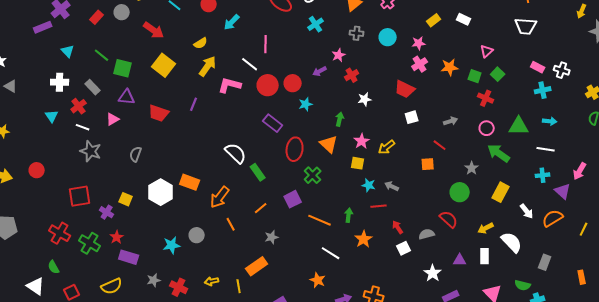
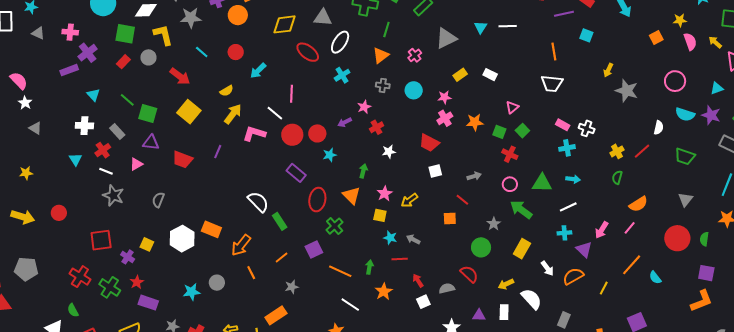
white line: (546, 149) -> (568, 207), turned -36

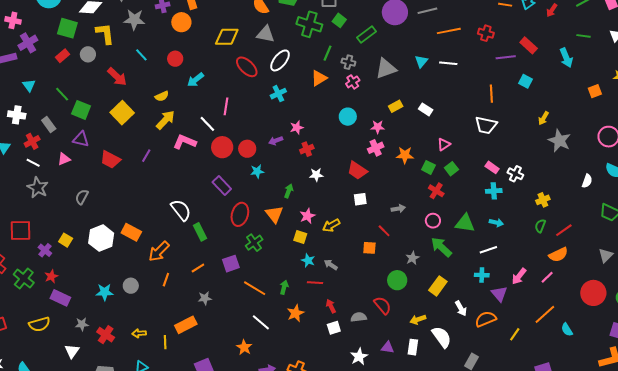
gray cross: (383, 85) -> (348, 62), moved
red line: (642, 151) -> (564, 230), moved
orange line: (251, 273) -> (166, 280), turned 40

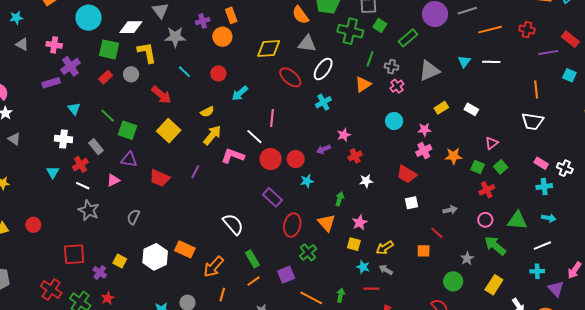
red cross: (436, 191) -> (487, 190), turned 35
yellow arrow: (331, 225) -> (385, 248), moved
green rectangle: (200, 232) -> (252, 259), moved

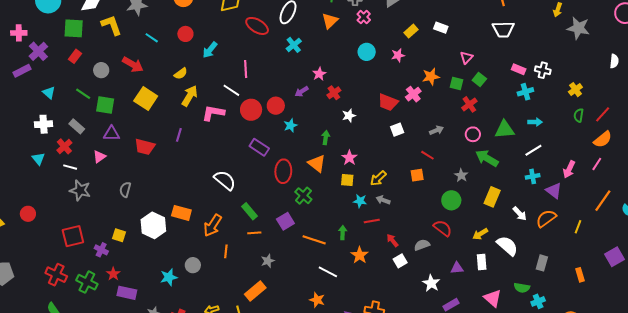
gray circle: (131, 74) -> (101, 70), moved
pink cross: (424, 151) -> (413, 94), moved
orange line: (253, 281) -> (254, 233), turned 40

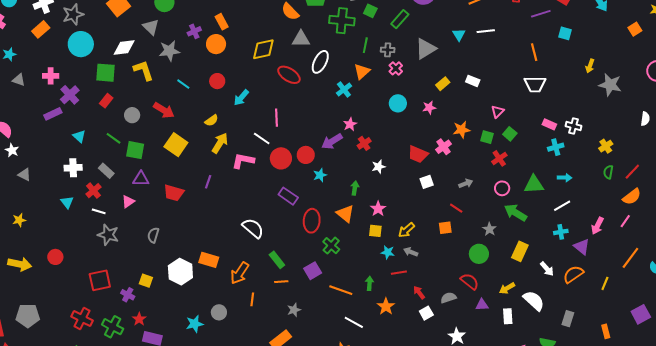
cyan cross: (294, 45) -> (344, 90), moved
purple arrow: (302, 91) -> (332, 141), size x1.5
purple triangle: (457, 268) -> (482, 305), moved

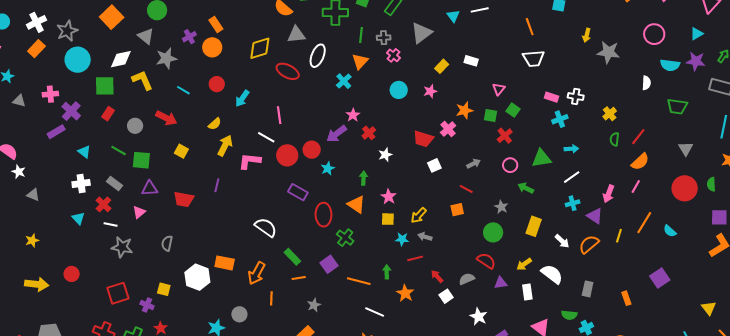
yellow square: (176, 145) -> (181, 151), size x0.6
green arrow: (516, 213) -> (526, 188), size x0.7
yellow line: (605, 283) -> (619, 236), moved

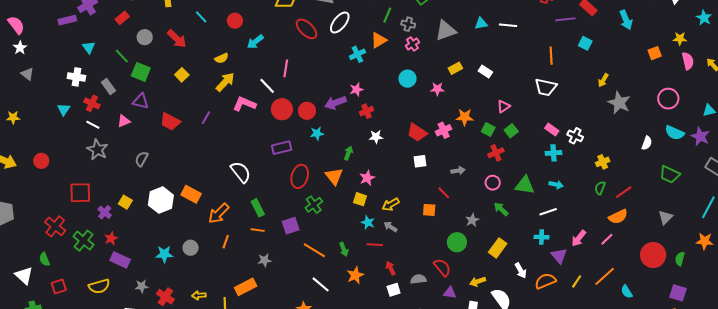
cyan triangle: (453, 16) -> (481, 23), turned 40
purple rectangle: (298, 192) -> (282, 148), turned -60
red cross: (103, 204) -> (92, 103), turned -35
green arrow: (387, 272) -> (344, 249), turned 144

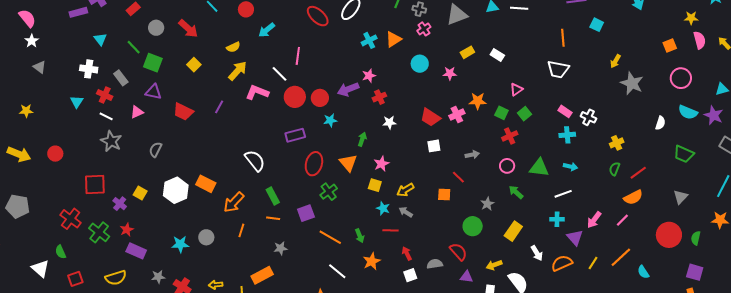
orange triangle: (379, 40) -> (393, 39), moved
orange square: (655, 53) -> (670, 46), moved

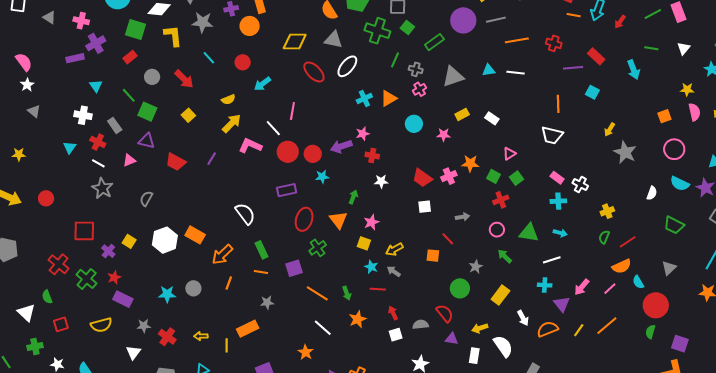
red cross: (379, 97) -> (372, 155), turned 32
green semicircle: (696, 238) -> (650, 332), moved
cyan semicircle: (643, 272) -> (638, 282), moved

